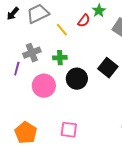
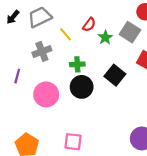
green star: (99, 11) -> (105, 38), moved
gray cross: (32, 53) -> (42, 51), moved
green cross: (60, 58) -> (77, 64), moved

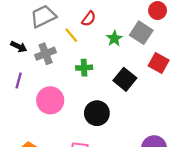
black arrow: (13, 17) -> (19, 47), moved, turned -104
red semicircle: (89, 25) -> (89, 19), moved
black circle: (82, 87) -> (97, 113), moved

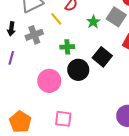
black arrow: (19, 47) -> (11, 29), turned 72
pink circle: (50, 100) -> (49, 81), moved
black circle: (97, 113) -> (78, 70), moved

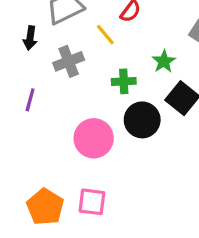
green star: (93, 22) -> (164, 61), moved
black arrow: (11, 29) -> (30, 38), moved
pink square: (63, 119) -> (92, 202), moved

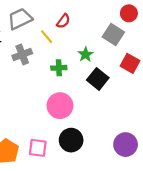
black circle: (142, 120) -> (71, 140), moved
pink circle: (94, 138) -> (60, 106), moved

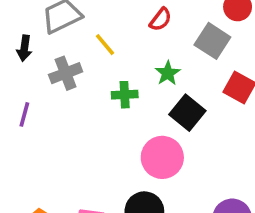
red semicircle: (63, 21) -> (161, 19), moved
pink circle: (60, 106) -> (162, 157), moved

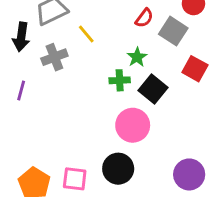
red semicircle: (161, 19) -> (144, 18), moved
black arrow: (24, 48) -> (21, 37), size x1.4
green cross: (125, 95) -> (120, 80), moved

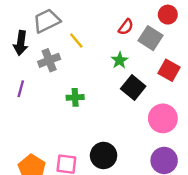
green cross: (120, 80) -> (75, 97), moved
pink circle: (133, 125) -> (163, 118), moved

